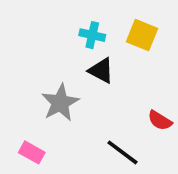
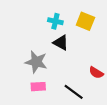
gray star: (60, 103) -> (36, 62), turned -30
pink rectangle: (32, 152) -> (38, 87), moved, turned -32

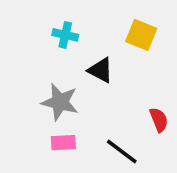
cyan cross: (55, 21) -> (65, 35), moved
red semicircle: (96, 73) -> (159, 120), turned -144

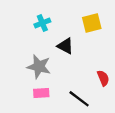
cyan cross: (65, 35) -> (42, 23), turned -35
yellow square: (141, 35) -> (92, 23), turned -36

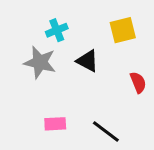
gray star: (39, 67) -> (40, 62), moved
red semicircle: (103, 78) -> (138, 82), moved

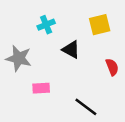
gray star: (40, 62) -> (19, 58), moved
pink rectangle: (55, 124) -> (41, 88), moved

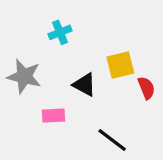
yellow square: (100, 25) -> (120, 65), moved
black triangle: (71, 50) -> (84, 85), moved

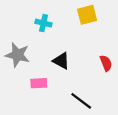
cyan cross: (60, 32) -> (43, 23), turned 35
yellow square: (120, 65) -> (87, 15), moved

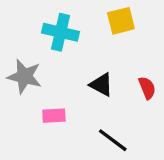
cyan cross: (43, 23) -> (60, 32), size x1.5
black triangle: (61, 61) -> (101, 85), moved

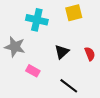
black triangle: (101, 85) -> (62, 52), turned 49
pink rectangle: (54, 116) -> (33, 71), turned 32

